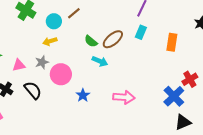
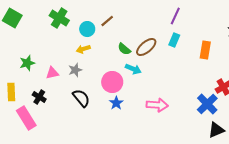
pink circle: (61, 74) -> (112, 82), moved
black semicircle: (33, 90) -> (81, 98), moved

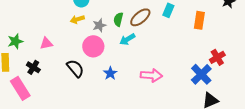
green semicircle: (124, 49) -> (118, 19), turned 64
green star: (27, 63) -> (15, 41), moved
cyan arrow: (133, 69) -> (127, 39), turned 126
gray star: (75, 70) -> (99, 25), moved
pink circle: (112, 82) -> (93, 46), moved

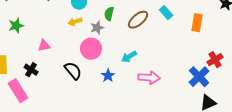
cyan rectangle: (168, 10) -> (166, 13), turned -64
green semicircle: (118, 19) -> (109, 14), moved
cyan arrow: (127, 39) -> (129, 57), moved
green star: (15, 41) -> (16, 26), moved

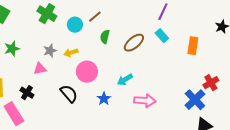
yellow arrow: (75, 22) -> (71, 53), moved
gray star: (97, 28) -> (50, 51), moved

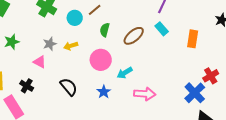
pink triangle: (40, 69) -> (40, 62), turned 40
pink circle: (87, 72) -> (101, 60), moved

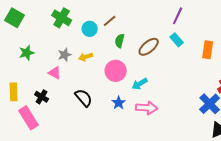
pink arrow: (145, 94) -> (147, 108), moved

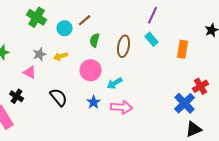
brown ellipse: (149, 47) -> (124, 46), turned -40

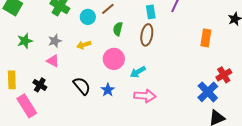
cyan rectangle: (152, 39) -> (151, 12), moved, turned 32
gray star: (40, 54) -> (55, 41), moved
blue star: (94, 102) -> (108, 90), moved

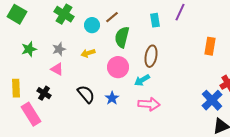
green semicircle: (118, 29) -> (122, 37), size x1.5
brown ellipse: (147, 35) -> (151, 56), moved

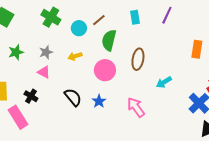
cyan rectangle: (155, 20) -> (135, 17), moved
cyan arrow: (142, 80) -> (164, 82), moved
pink arrow: (149, 104) -> (136, 107), turned -130

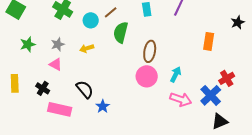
pink circle: (105, 70) -> (147, 76), moved
cyan arrow: (164, 82) -> (176, 74), turned 147
blue star: (99, 101) -> (103, 106), moved
pink arrow: (136, 107) -> (181, 99), moved, turned 145
pink rectangle: (18, 117) -> (60, 109), moved, turned -45

